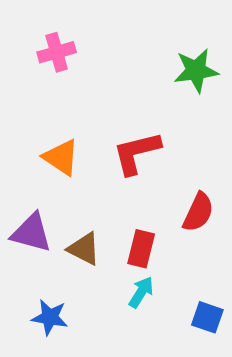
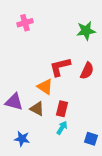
orange triangle: (61, 157) -> (45, 87), moved
red semicircle: (198, 212) -> (87, 71), moved

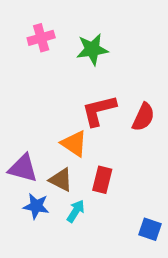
green star: (86, 31) -> (92, 49), moved
cyan arrow: (62, 128) -> (76, 211), moved
blue star: (22, 139) -> (36, 206), moved

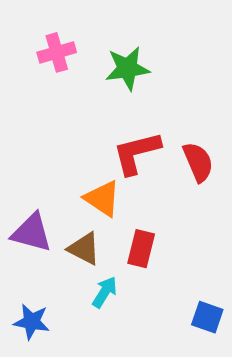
red semicircle: (143, 117) -> (198, 162), turned -48
blue star: (36, 206) -> (32, 322), moved

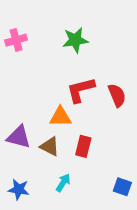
pink cross: (57, 52) -> (16, 40), moved
orange triangle: (102, 198) -> (60, 117), turned -35
cyan arrow: (105, 292) -> (63, 183), moved

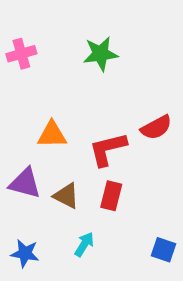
red L-shape: (81, 90) -> (108, 149), moved
red semicircle: (117, 95) -> (156, 127), turned 85
orange triangle: (60, 117) -> (52, 135), moved

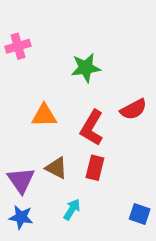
green star: (100, 54) -> (86, 68), moved
red L-shape: (108, 149) -> (92, 128), turned -45
purple triangle: (25, 183) -> (21, 180), moved, turned 40

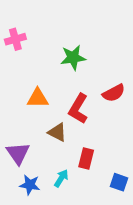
brown triangle: (56, 168) -> (57, 132), moved
red rectangle: (95, 168) -> (86, 159), moved
blue star: (21, 217) -> (30, 185), moved

